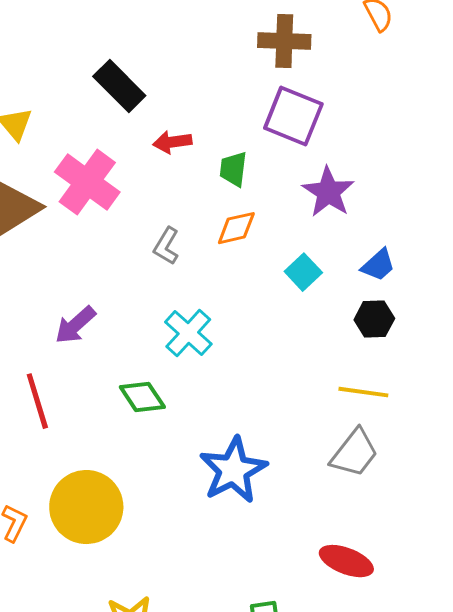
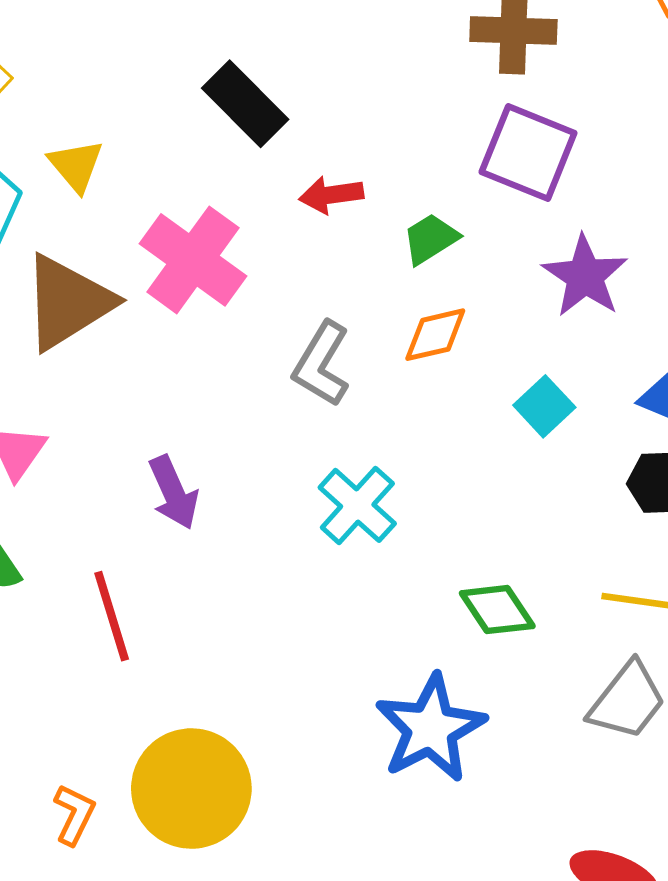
green trapezoid: (233, 169) -> (430, 239), turned 51
gray L-shape: (166, 246) -> (321, 364), size x1.4
purple arrow: (75, 325) -> (173, 492), turned -72
green diamond: (142, 397) -> (497, 610), moved

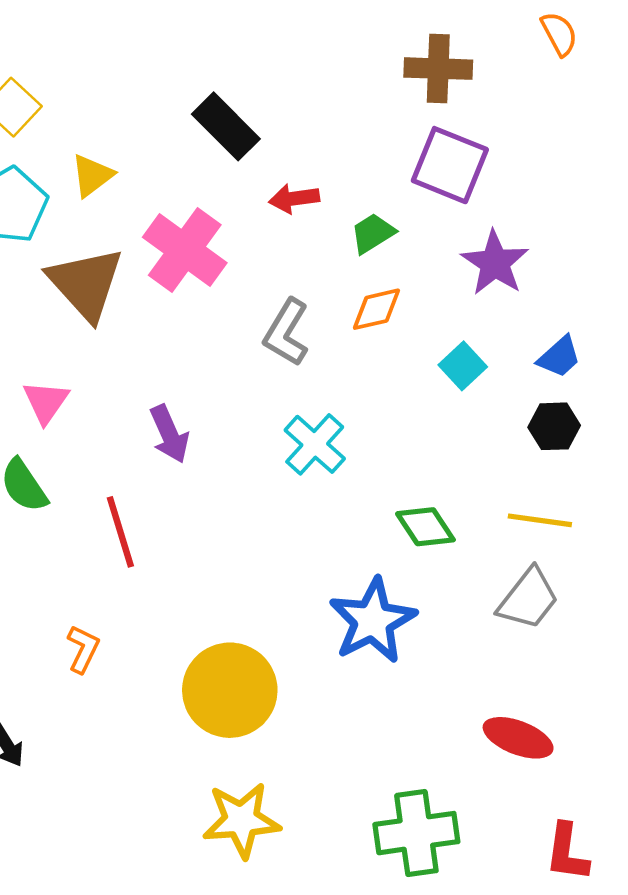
yellow triangle: (76, 166) -> (92, 175), turned 33
brown triangle: (68, 302) -> (86, 283), turned -40
yellow circle: (191, 789) -> (230, 690), moved
orange L-shape: (74, 815) -> (83, 649), moved

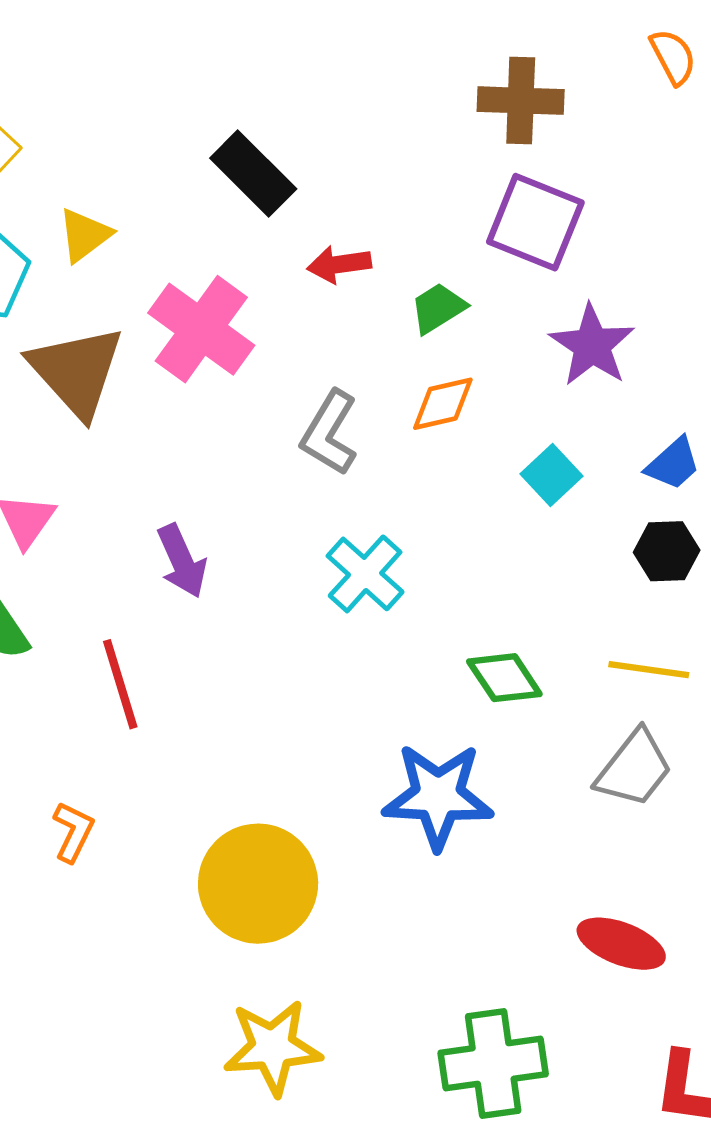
blue star: (373, 621) -> (438, 796), turned 30

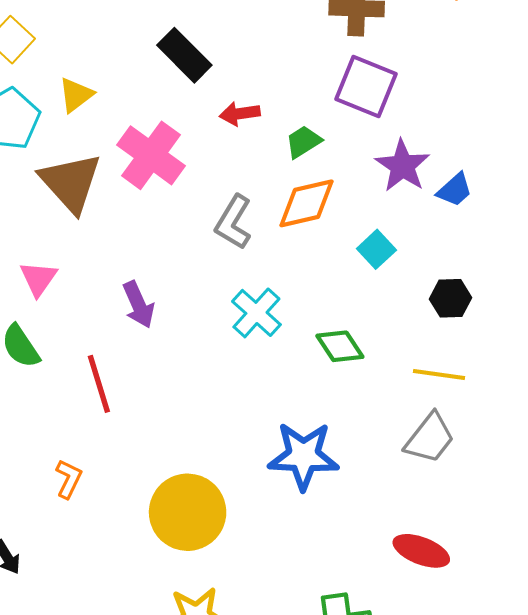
orange diamond: (443, 404) -> (307, 203), size x1.4
blue trapezoid: (673, 464) -> (455, 190), moved
green diamond: (504, 678) -> (340, 346), moved

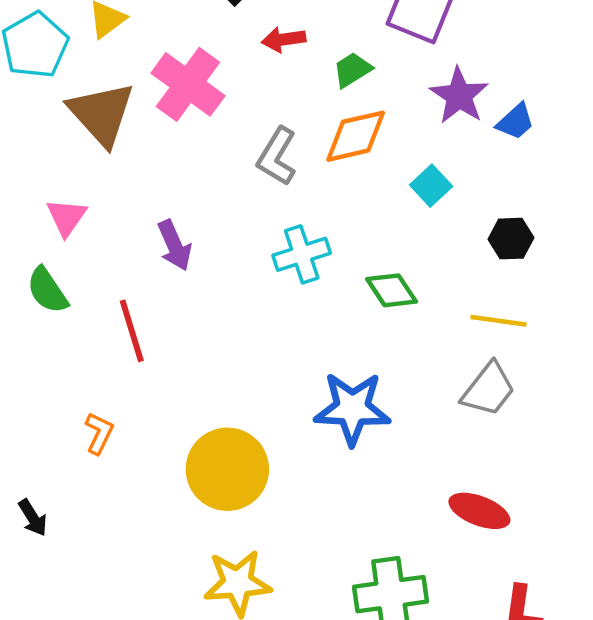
cyan cross: (256, 313) -> (302, 254), turned 30

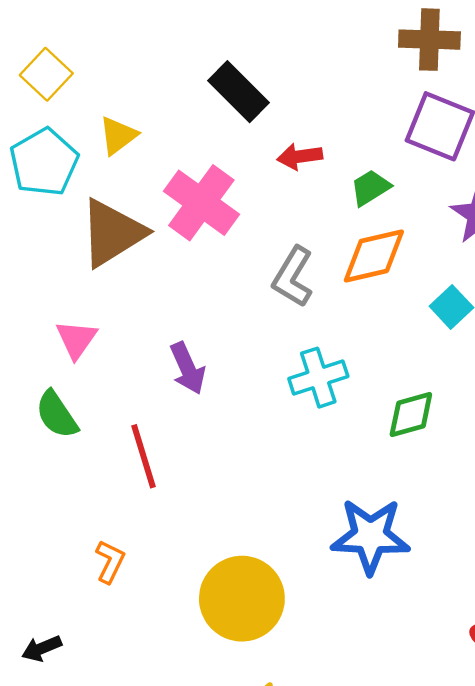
brown triangle: (101, 114) -> (112, 233), turned 40
green diamond: (392, 290) -> (411, 415), turned -72
black arrow: (33, 518) -> (42, 648), turned 99

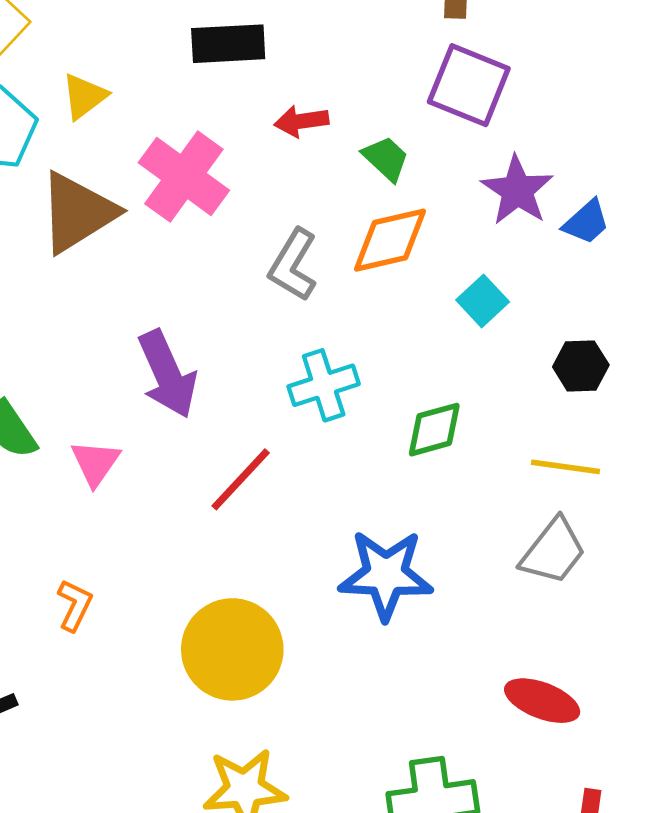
black rectangle: (238, 92) -> (228, 44), turned -48
green trapezoid: (370, 188) -> (386, 159), turned 75
pink triangle: (76, 339) -> (95, 463), moved
purple arrow: (188, 368) -> (167, 374), size x1.4
red line: (144, 456) -> (241, 479), moved, turned 60

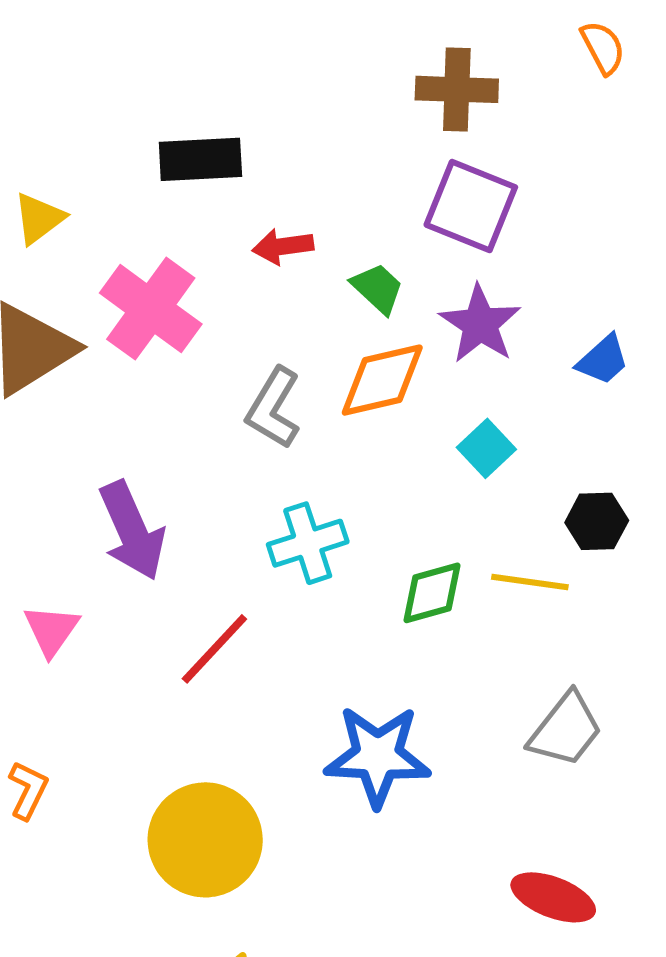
purple star: (517, 190) -> (480, 324), moved
yellow line: (566, 467) -> (530, 582), moved

